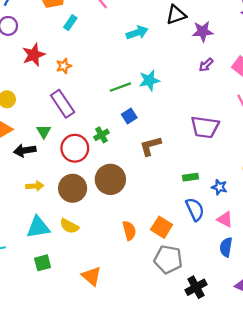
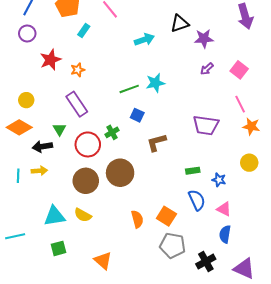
blue square: (129, 116) -> (137, 115), turned -32
yellow arrow: (35, 186) -> (39, 171), moved
black cross: (196, 287) -> (206, 262), moved

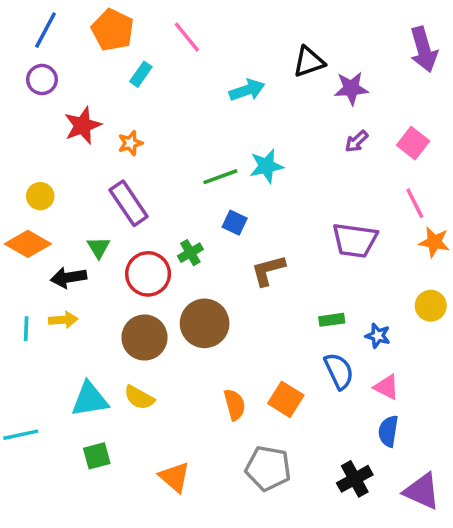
gray pentagon: (173, 245) -> (268, 468), moved

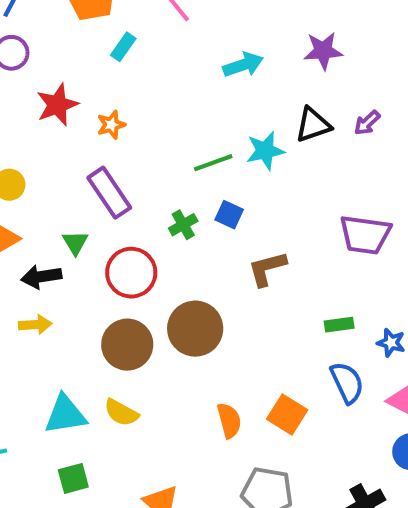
black triangle: (309, 62) -> (313, 125), moved
purple star: (351, 88) -> (323, 51), moved
green cross: (190, 253) -> (183, 225), moved

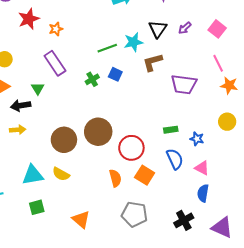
black triangle: (313, 125) -> (158, 29), turned -36
brown L-shape: (267, 269) -> (153, 62), moved
red circle: (131, 273) -> (131, 148), moved

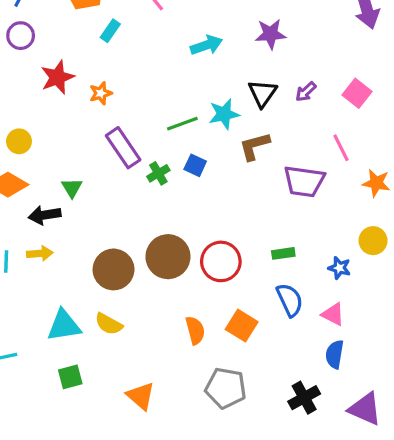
purple rectangle: (55, 63) -> (123, 148), moved
pink line: (218, 63) -> (341, 148), moved
blue star: (197, 139) -> (339, 268), moved
red circle: (131, 148) -> (221, 261), moved

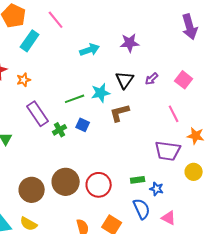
cyan rectangle: (110, 31) -> (30, 41), size x1.5
purple trapezoid: (304, 181) -> (168, 151), moved
blue star: (339, 268) -> (157, 189), moved

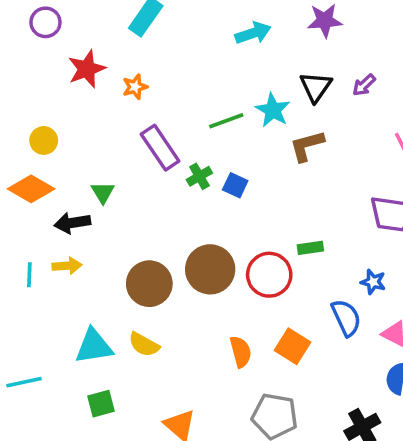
cyan star: (101, 93) -> (273, 110), turned -30
blue square: (83, 125) -> (235, 185), moved
green rectangle: (138, 180) -> (310, 248), moved

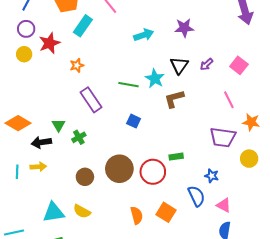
red star: (87, 69) -> (49, 43), moved
green line: (226, 121) -> (129, 85), turned 30
yellow circle: (44, 140) -> (24, 54), moved
green cross: (199, 176) -> (79, 137), moved
brown circle: (149, 284) -> (85, 177), size x0.7

